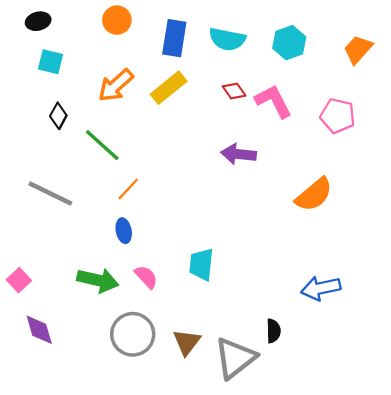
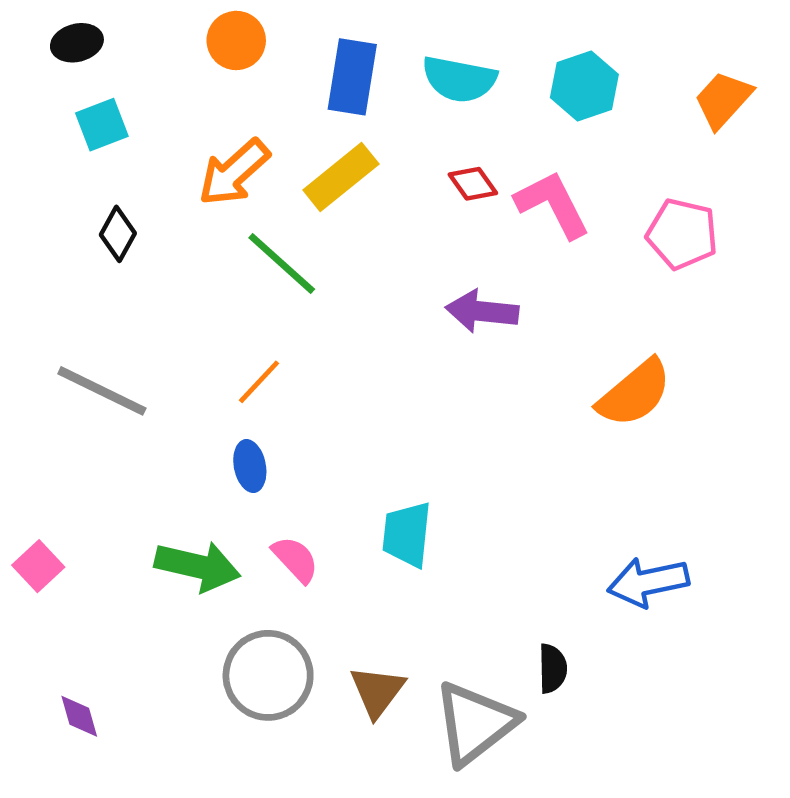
cyan square: (50, 62) -> (102, 125), turned -35
green line: (102, 145) -> (282, 263), moved
purple diamond: (39, 330) -> (79, 716), moved, size x0.7

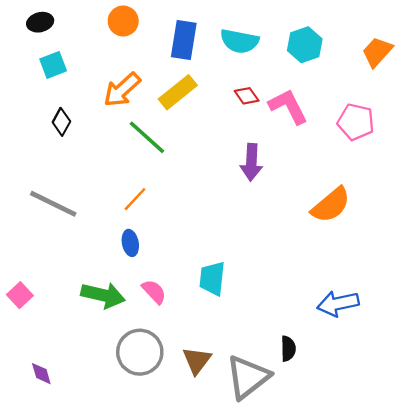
purple arrow: (482, 311) -> (251, 162), turned -93

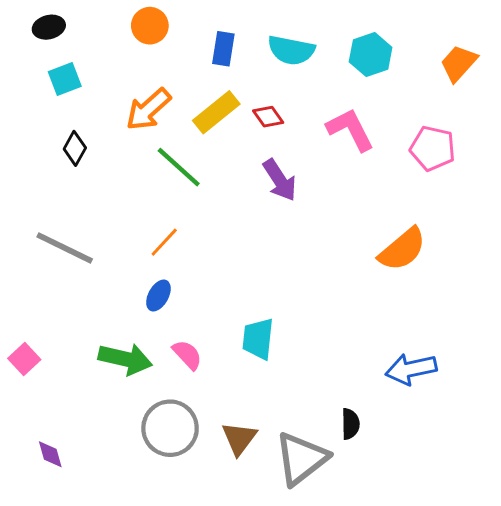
blue rectangle: (184, 40) -> (223, 49), size x0.7
red diamond: (247, 96) -> (268, 117), moved
purple arrow: (251, 162) -> (280, 180), moved, turned -36
blue ellipse: (130, 243) -> (158, 295), turned 40

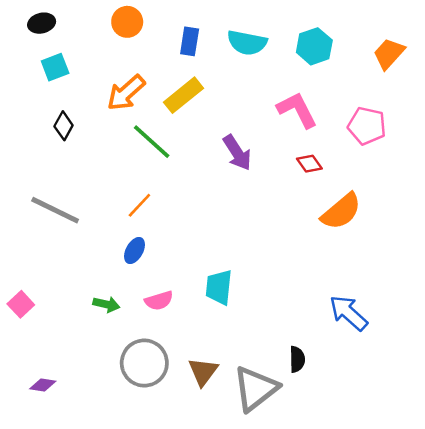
red diamond: (268, 117) -> (309, 164), moved
pink semicircle: (187, 355) -> (159, 301), turned 116
green arrow: (125, 359) -> (106, 304), size x0.6
blue arrow: (411, 369) -> (348, 313), turned 54
purple diamond: (50, 454) -> (43, 385), turned -65

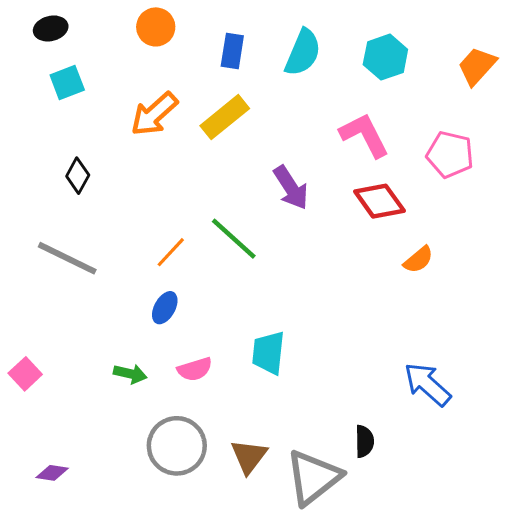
cyan semicircle: (247, 43) -> (303, 53), turned -78
black diamond: (64, 126) -> (78, 176), moved
green line: (152, 142) -> (234, 239), moved
red diamond: (309, 164) -> (379, 201), size x1.6
orange semicircle: (341, 211) -> (418, 260), size x0.6

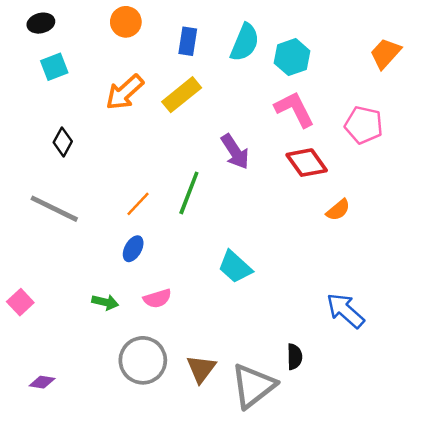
cyan hexagon: (385, 57) -> (292, 57), moved
green line: (234, 239) -> (189, 193), turned 69
cyan trapezoid: (268, 353) -> (235, 267), moved, turned -54

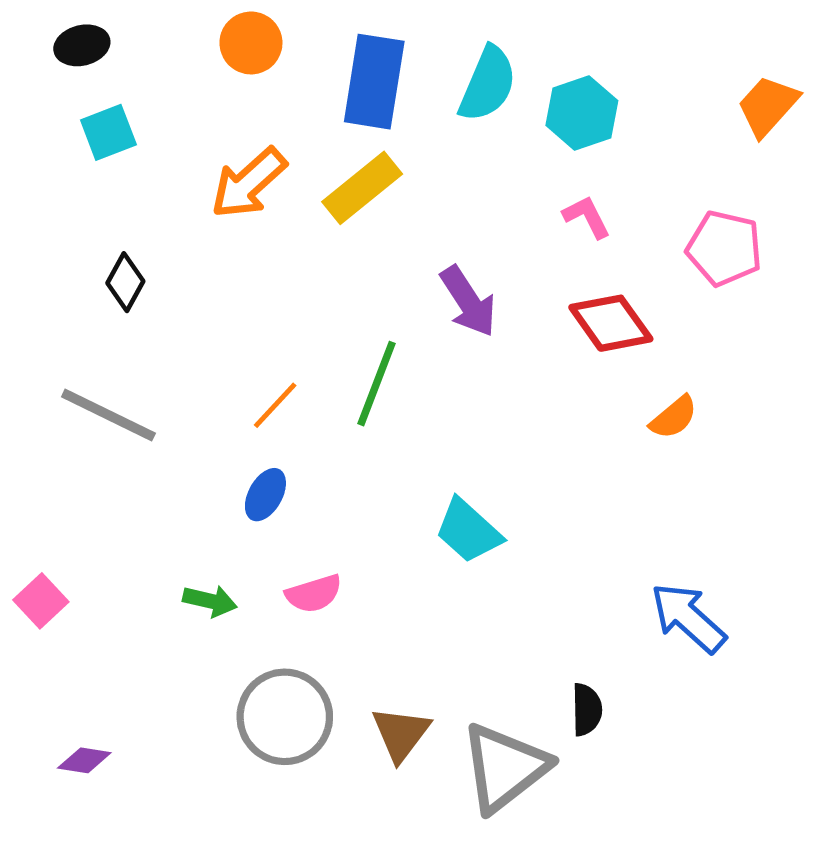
blue rectangle: (188, 41) -> (374, 82), size x1.6
pink L-shape: (294, 109) -> (587, 217), size x0.6

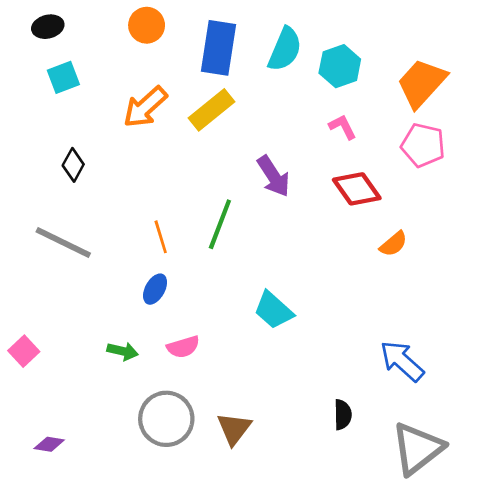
orange trapezoid: (768, 106) -> (422, 83), moved, size x1.4
orange line: (275, 405) -> (161, 237), turned -60
gray triangle: (505, 768) -> (417, 448), moved

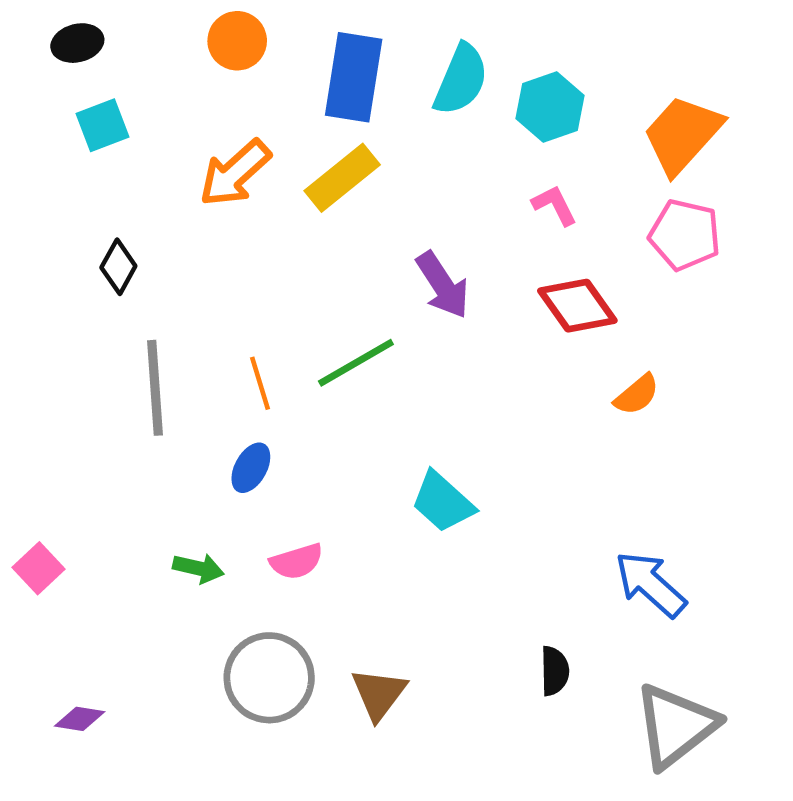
green line: (220, 224) -> (356, 363), turned 39
gray line: (63, 242) -> (155, 388), moved, turned 60

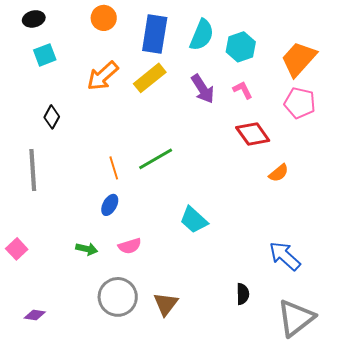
purple arrow: (443, 285) -> (203, 89), moved
gray line: (155, 388) -> (33, 170), moved

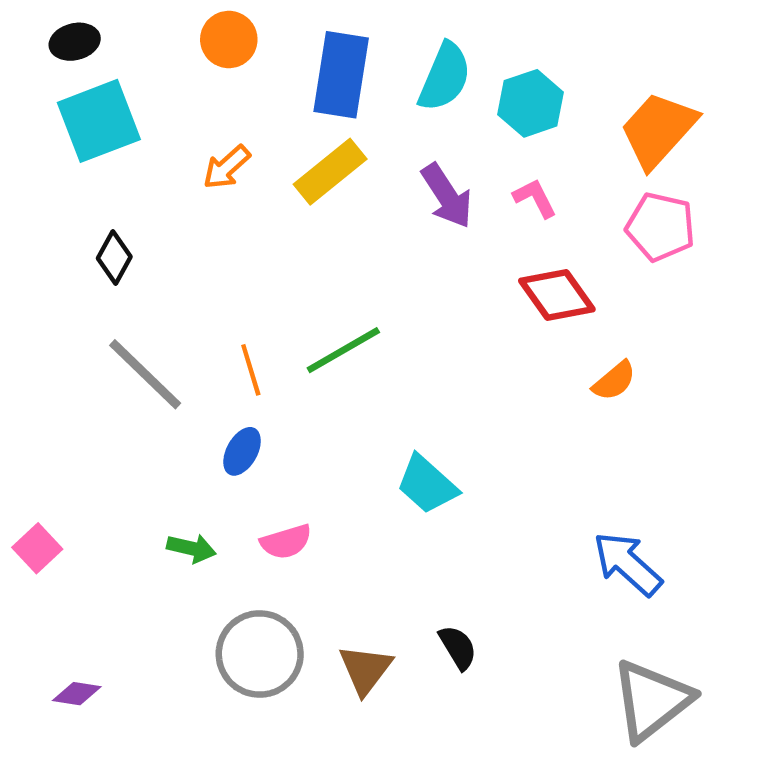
cyan square: (45, 55) -> (99, 121), size x1.6
orange arrow: (103, 76) -> (227, 167), size x0.7
gray line: (33, 170) -> (145, 374), moved, turned -42
black semicircle: (243, 294) -> (458, 647), moved, turned -30

